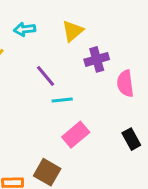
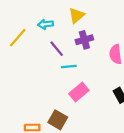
cyan arrow: (25, 29) -> (46, 24), moved
purple cross: (97, 59) -> (84, 40), moved

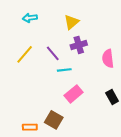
cyan arrow: (46, 24) -> (30, 18), moved
yellow line: (18, 38) -> (25, 54), moved

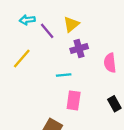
purple line: (53, 53) -> (47, 31), moved
pink rectangle: (74, 94) -> (74, 100), turned -42

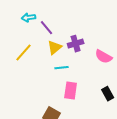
yellow triangle: (71, 24) -> (55, 48), moved
pink semicircle: (110, 63) -> (104, 57), turned -54

